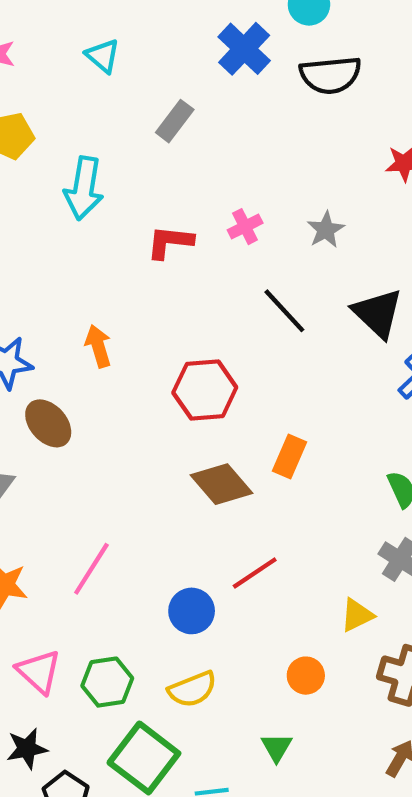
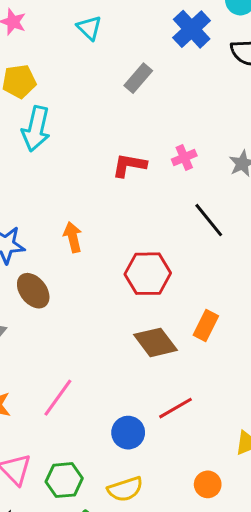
cyan arrow: (84, 188) -> (36, 129), moved

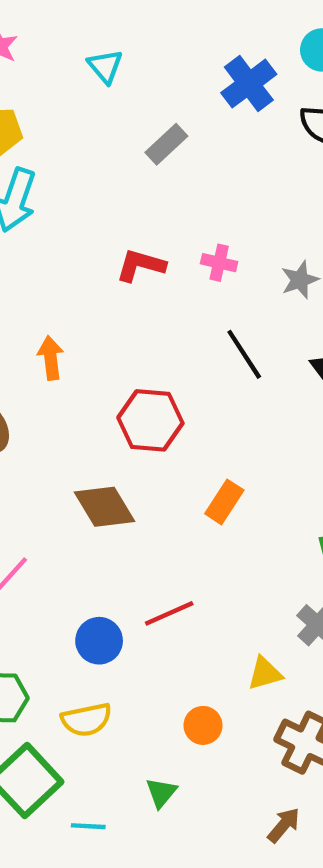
pink cross: (184, 157) -> (219, 263), turned 30
brown diamond: (155, 342) -> (104, 507), moved

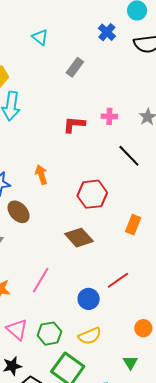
blue cross: (249, 84) -> (107, 32), size x0.7

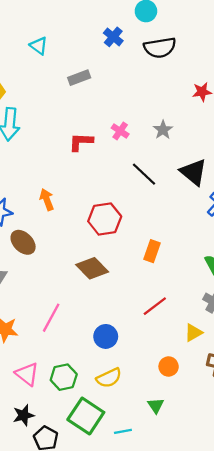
gray rectangle: (75, 67) -> (79, 78), turned 36
pink cross: (109, 116) -> (120, 131), turned 35
red line: (118, 280) -> (155, 306), moved

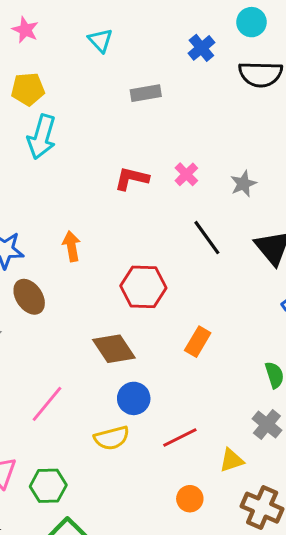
red line: (155, 306) -> (180, 438), moved
blue circle: (106, 336) -> (134, 398), moved
yellow semicircle: (109, 378) -> (112, 438), moved

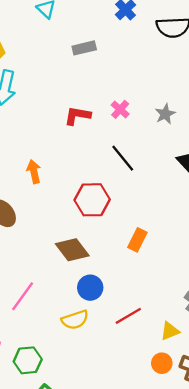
black line: (207, 238) -> (123, 158), moved
orange circle: (190, 499) -> (162, 363), moved

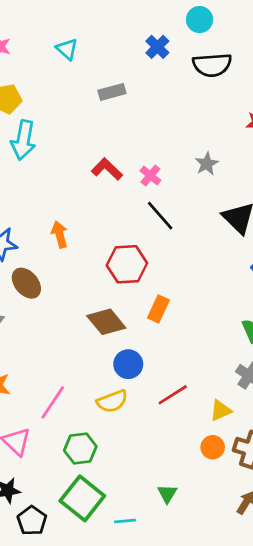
pink cross: (120, 109) -> (150, 176), moved
red L-shape: (77, 116) -> (107, 169), turned 36
orange rectangle: (137, 240) -> (158, 309), moved
pink line: (23, 296) -> (53, 402), moved
green hexagon: (28, 360) -> (80, 448), moved

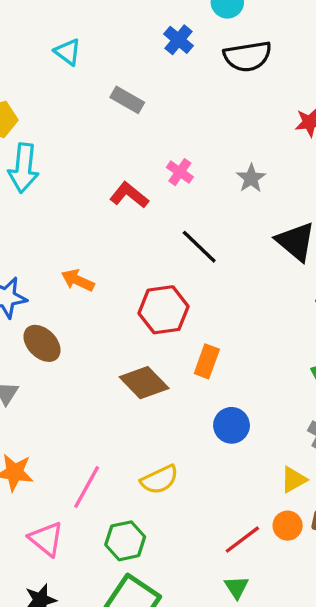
gray rectangle: (112, 92) -> (127, 100), turned 50
pink cross: (150, 176) -> (180, 172), moved
orange arrow: (60, 235) -> (78, 280), turned -45
blue circle: (128, 364) -> (232, 425), moved
red line: (173, 395) -> (242, 540), moved

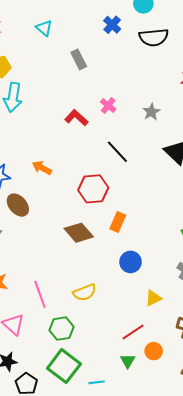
gray rectangle: (127, 100) -> (79, 59), turned 30
yellow triangle: (294, 480) -> (153, 298), moved
pink line: (87, 487) -> (40, 294), turned -52
orange circle: (288, 526) -> (154, 351), moved

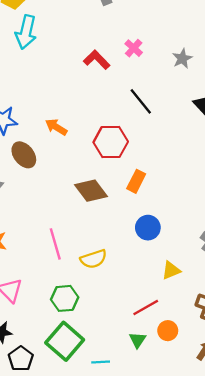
orange arrow: (42, 168) -> (56, 127), moved
pink line: (40, 294) -> (55, 244), moved

